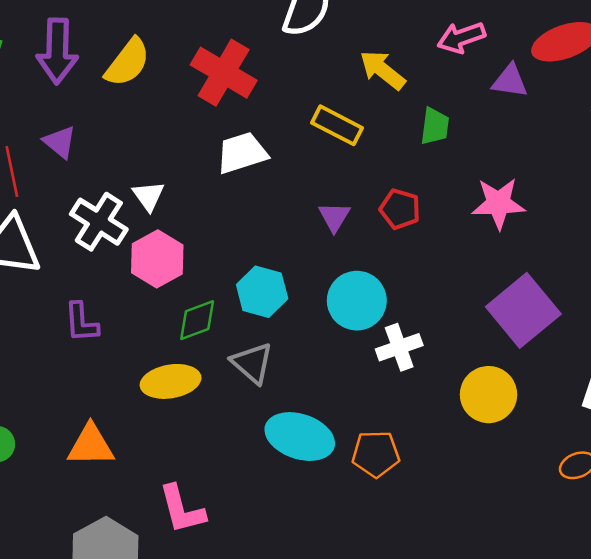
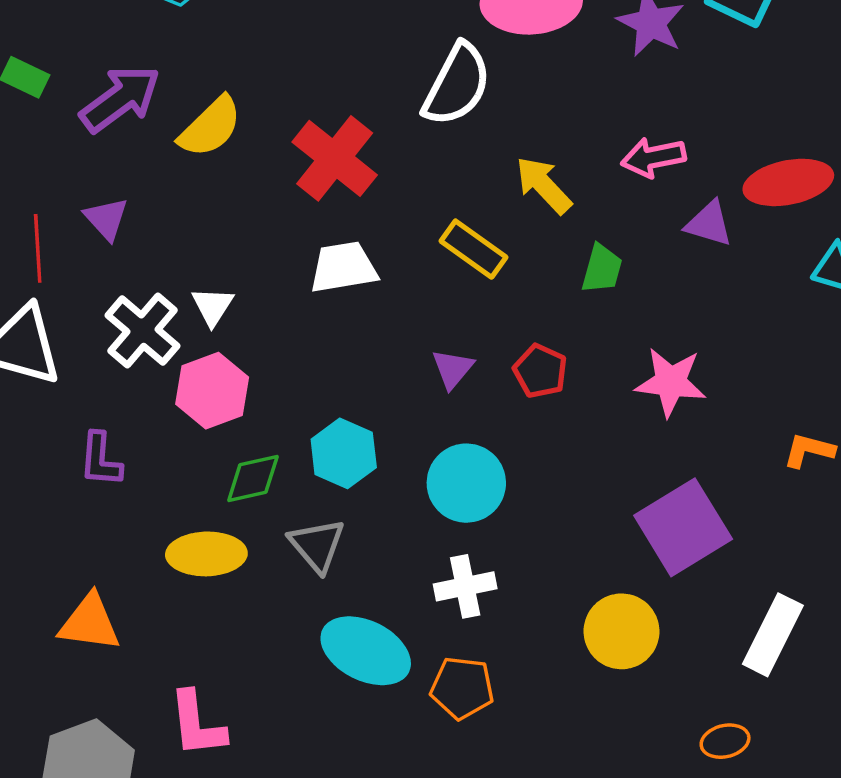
purple arrow: (57, 51) -> (120, 99), turned -136
white cross: (399, 347) -> (465, 586), moved

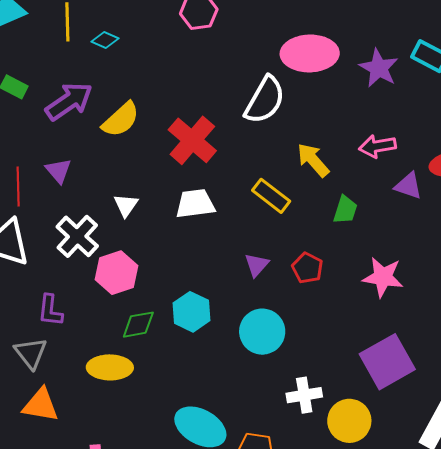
white triangle: (213, 306) -> (126, 205), moved
gray triangle: (317, 545) -> (31, 353), moved
white cross: (465, 586) -> (304, 395), moved

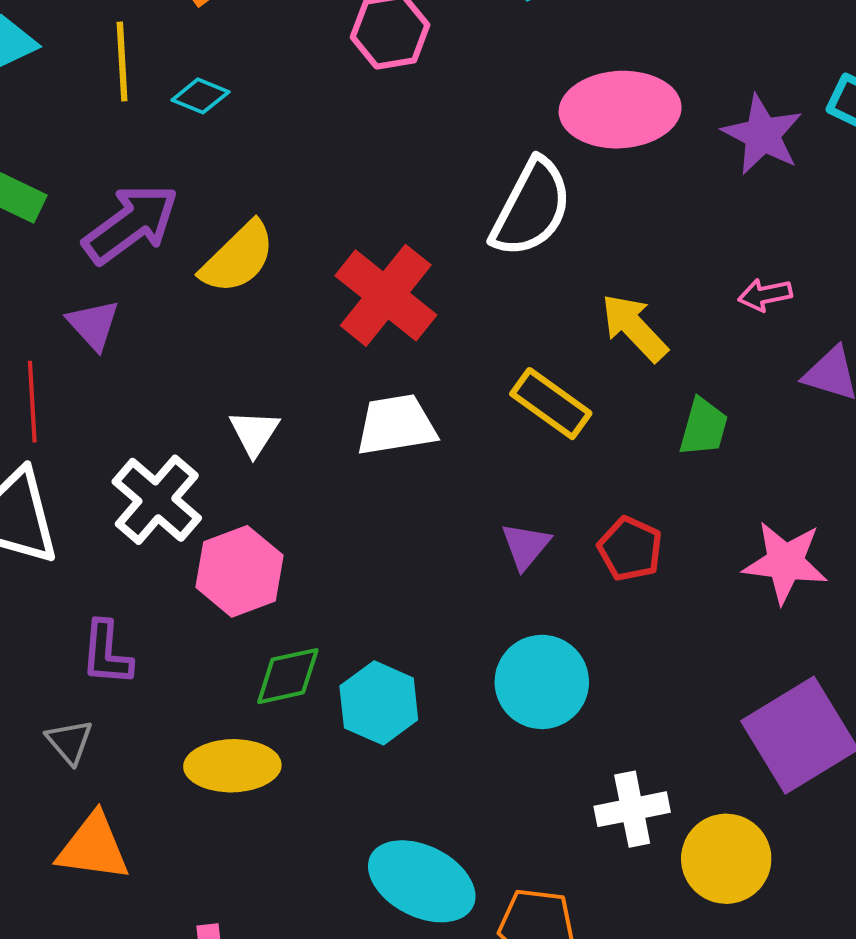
pink arrow: (377, 146) -> (765, 295), size x0.7
purple triangle: (58, 171) -> (93, 325), moved
cyan hexagon: (192, 312) -> (379, 703), moved
gray triangle: (31, 353) -> (70, 742), size x0.7

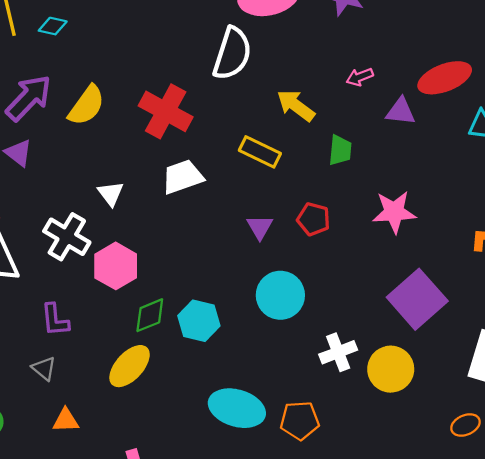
yellow ellipse: (232, 766) -> (130, 366), turned -36
orange triangle: (93, 847) -> (66, 420), size x0.7

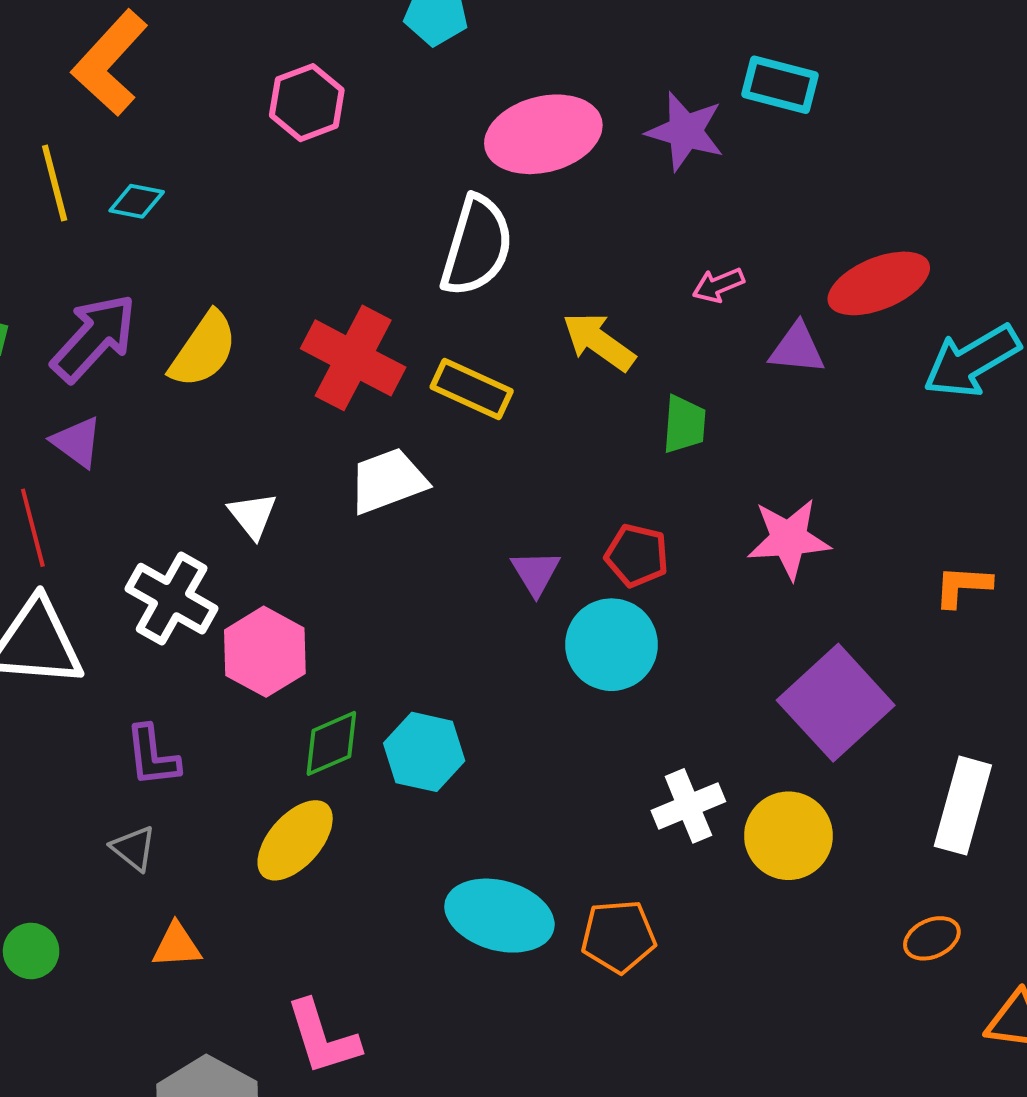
yellow rectangle: (260, 152) -> (472, 389), moved
cyan circle: (280, 295) -> (611, 645), moved

